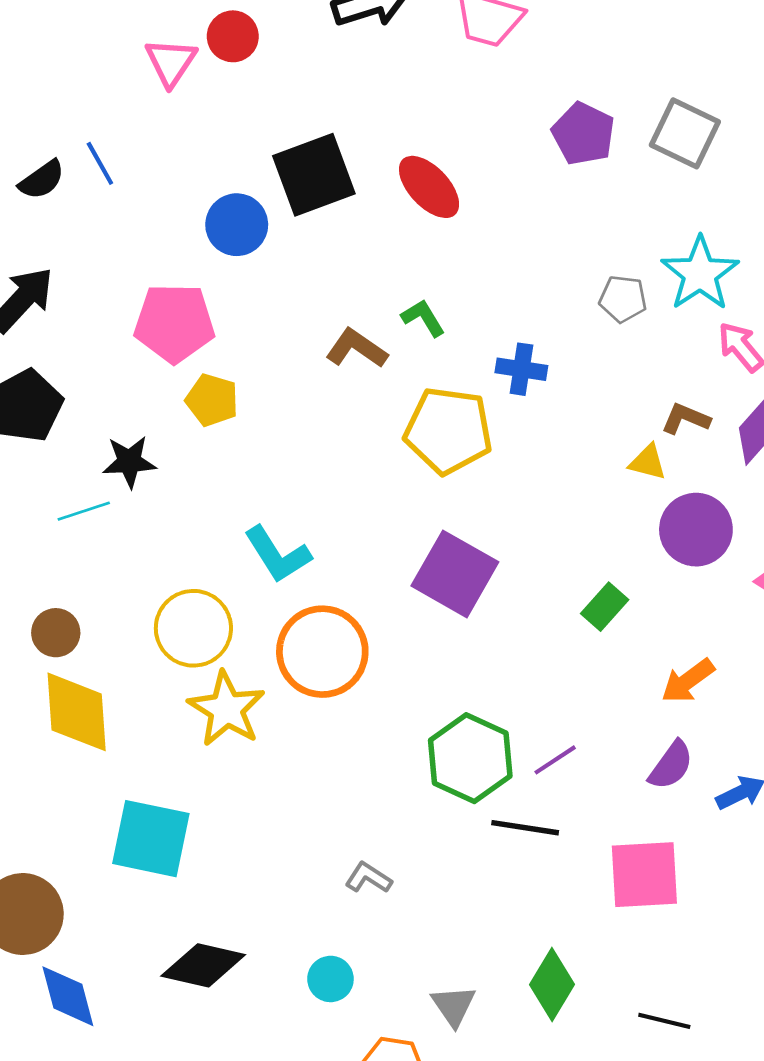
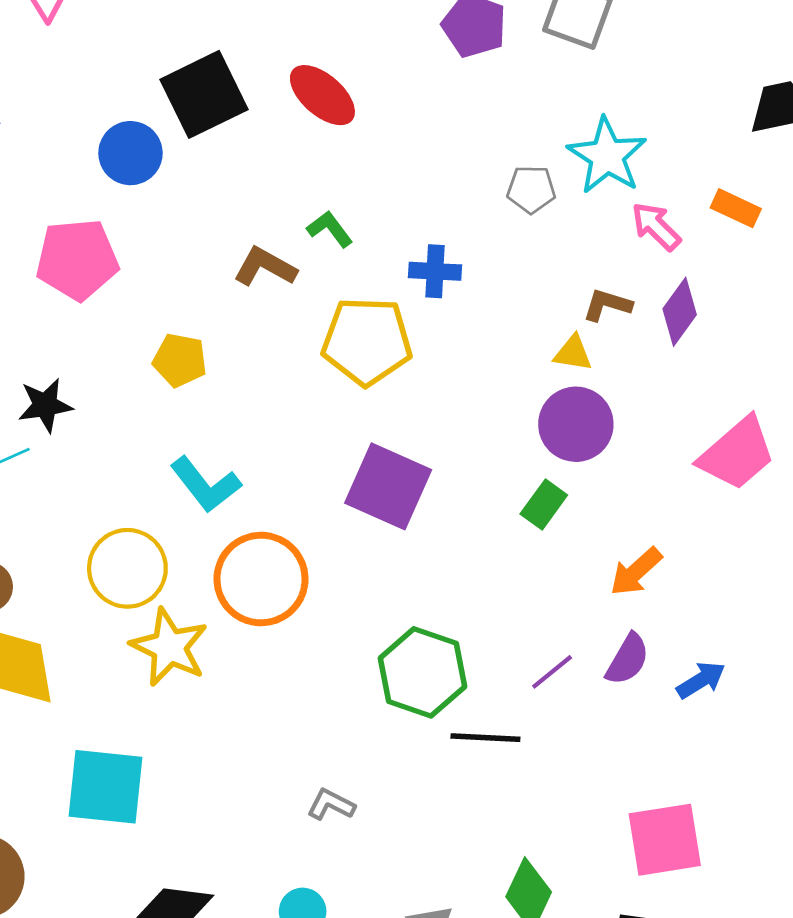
yellow pentagon: (212, 400) -> (180, 360), moved
purple circle: (696, 530) -> (576, 424), moved
purple line: (555, 760) -> (552, 672), moved
pink square: (644, 875) -> (665, 840), moved

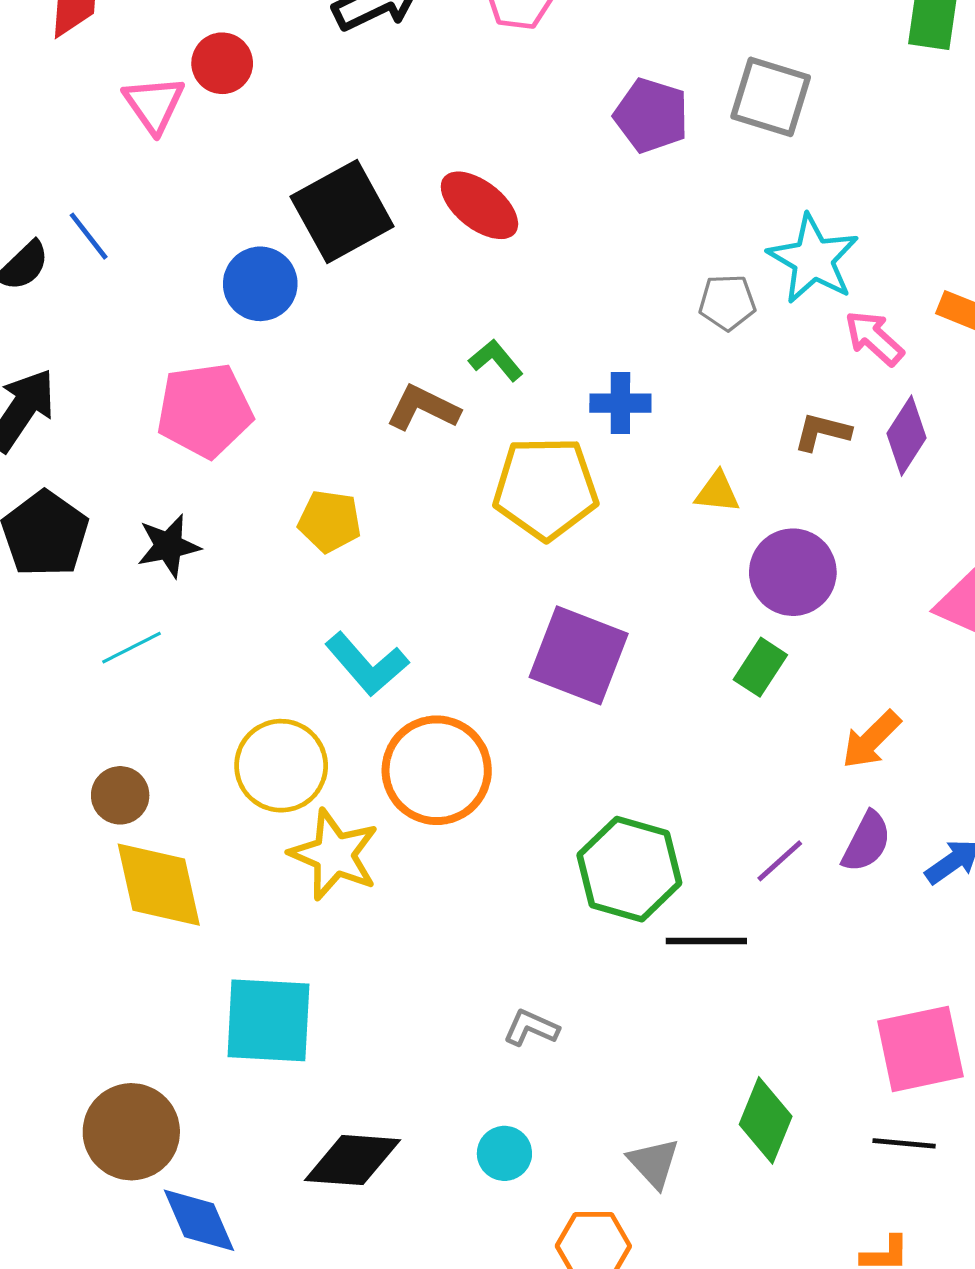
yellow triangle: (573, 353) -> (717, 492), moved
black star: (45, 405) -> (169, 546), moved

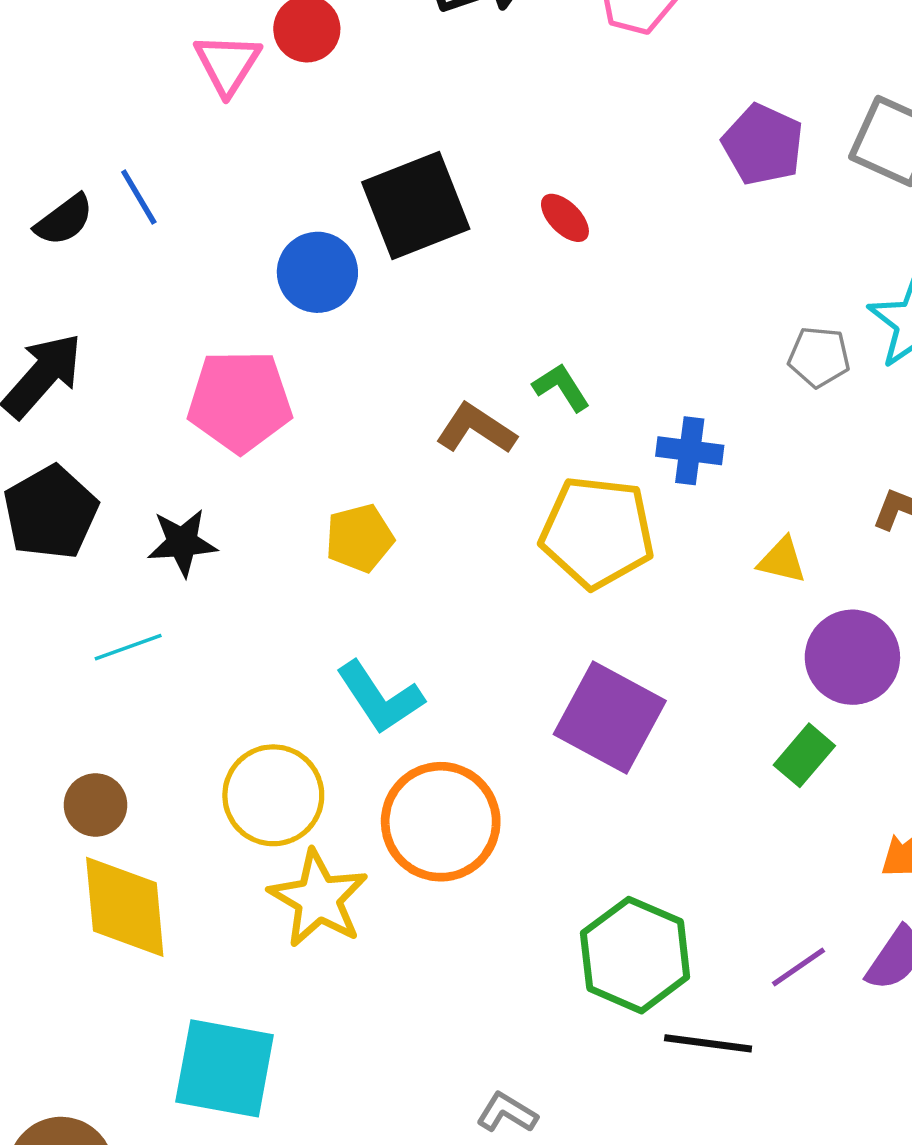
red ellipse: (479, 205) -> (565, 218), size x0.6
yellow pentagon: (330, 521) -> (360, 538), turned -30

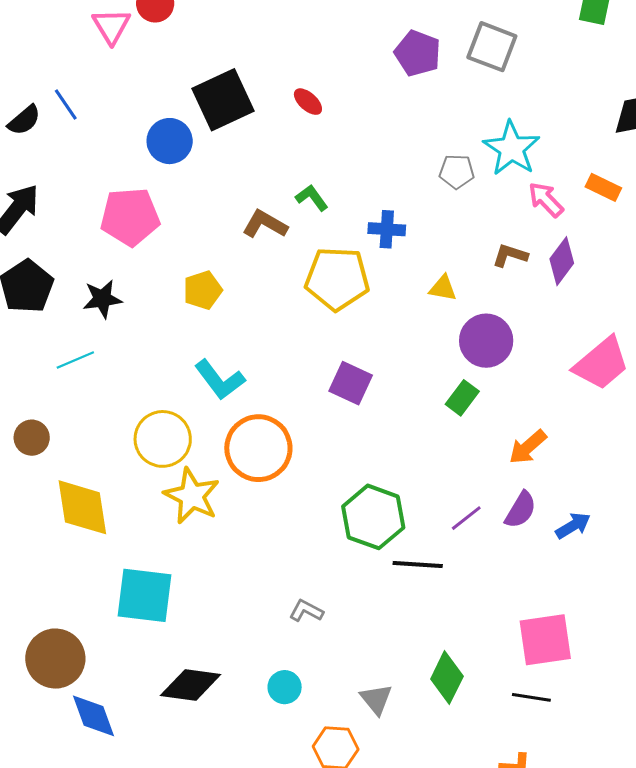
purple square: (610, 717) -> (351, 383), size x0.7
brown circle: (95, 805) -> (32, 438), moved

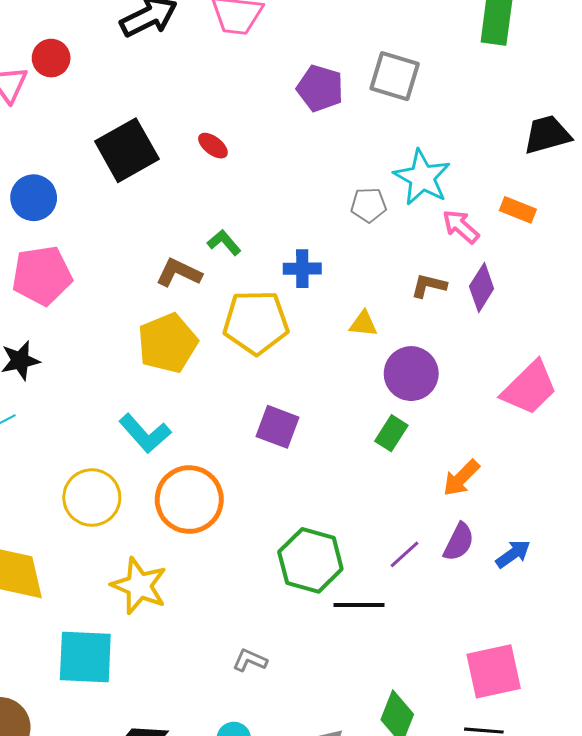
blue circle: (170, 141) -> (34, 198), moved
yellow pentagon: (203, 290) -> (167, 343), moved, size x1.5
yellow star: (192, 496) -> (139, 586), moved

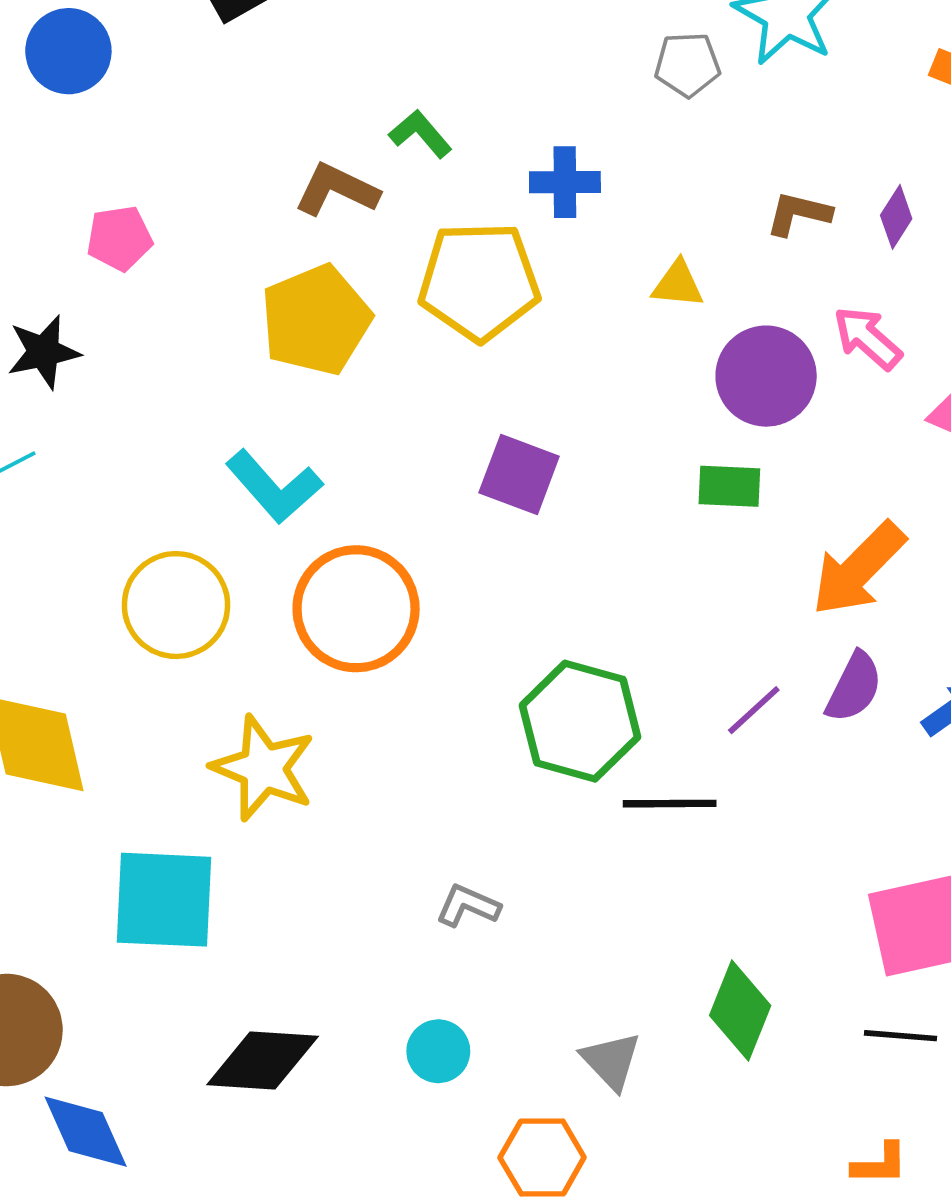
pink arrow: (461, 226) -> (868, 338), moved
pink pentagon: (42, 275) -> (119, 238), moved, size x0.6
purple diamond: (482, 287) -> (896, 217), size x0.7
green rectangle: (391, 433) -> (729, 486), turned 60
orange arrow: (461, 478) -> (858, 569), size x1.4

